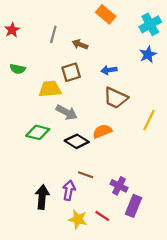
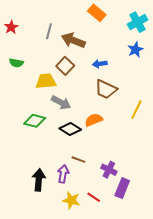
brown arrow: (80, 44) -> (73, 40), size x1.6
brown square: (71, 72) -> (65, 66), turned -30

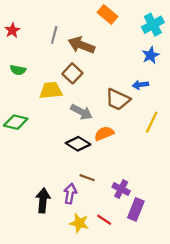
blue arrow: (100, 64) -> (140, 85), moved
gray arrow: (61, 103) -> (81, 112), moved
green diamond: (35, 121) -> (16, 122), moved

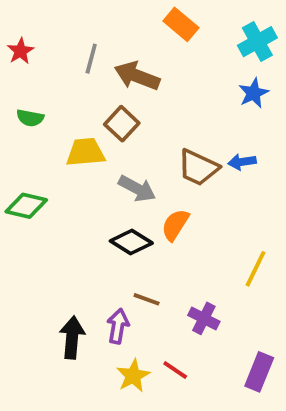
blue arrow: (140, 85) -> (242, 162), moved
yellow line: (152, 122) -> (255, 269), moved
orange semicircle: (104, 133) -> (175, 225), turned -36
purple rectangle: (136, 209) -> (259, 372), moved
yellow star: (79, 223) -> (133, 376), turned 30

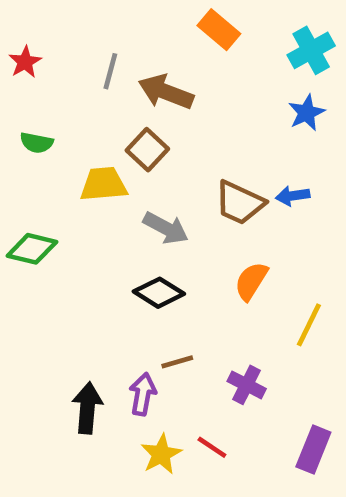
orange semicircle: (175, 225) -> (251, 281), moved
brown line: (147, 299) -> (177, 362), turned -36

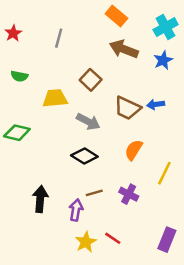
brown arrow: (166, 92) -> (124, 49), moved
brown square: (147, 150) -> (91, 80), moved
purple cross: (247, 385) -> (129, 194), moved
black arrow: (87, 408) -> (40, 199), moved

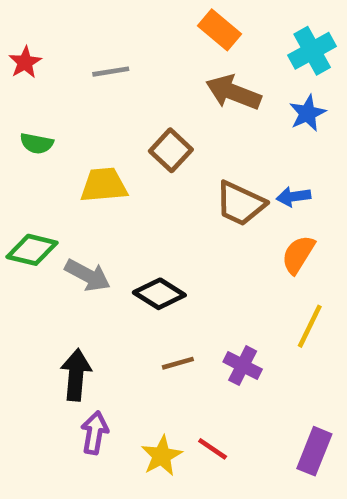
gray line: (59, 38) -> (111, 72), turned 66
gray arrow: (88, 122) -> (88, 275), moved
orange semicircle: (134, 150) -> (298, 254), moved
purple arrow: (76, 210) -> (95, 433), moved

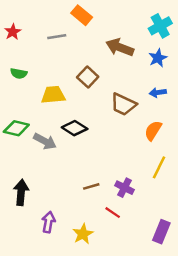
orange rectangle: (219, 30) -> (82, 15), moved
blue arrow: (294, 197) -> (158, 92), moved
black diamond: (159, 294) -> (75, 128), moved
black arrow: (76, 375) -> (21, 192), moved
red line: (213, 449) -> (113, 213), moved

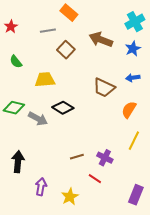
green semicircle: (19, 73) -> (16, 62), turned 40
brown square: (88, 77) -> (66, 50), moved

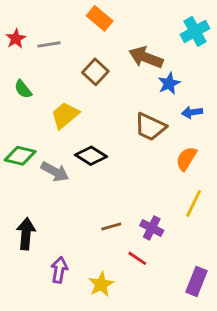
gray line: (48, 31) -> (49, 44), moved
blue star: (133, 49) -> (169, 83), moved
yellow trapezoid: (45, 80) -> (65, 115), turned -35

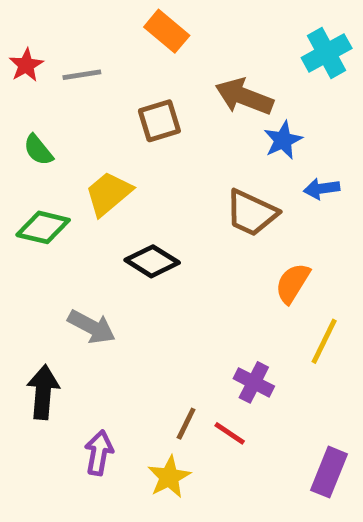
brown square: (95, 72) -> (159, 121), turned 30
green diamond: (20, 156) -> (43, 227), moved
orange semicircle: (186, 159) -> (293, 283), moved
gray arrow: (55, 172) -> (92, 327), moved
brown line: (111, 227) -> (186, 424), moved, turned -48

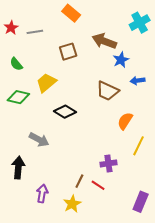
purple cross: (254, 382) -> (108, 163), turned -35

